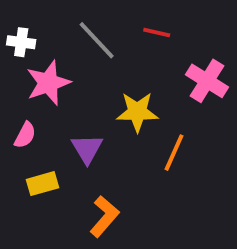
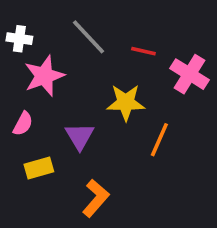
red line: (157, 33) -> (143, 51), moved

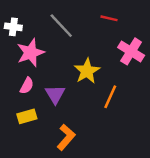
red line: (143, 51) -> (109, 18), moved
yellow star: (126, 102) -> (87, 71), turned -30
pink semicircle: (23, 124) -> (27, 86), moved

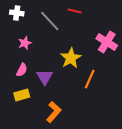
red line: (109, 18) -> (75, 11), moved
white cross: (13, 27) -> (17, 13), moved
pink star: (31, 53) -> (25, 43), size x0.6

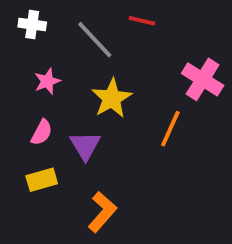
yellow star: (71, 58) -> (112, 98), moved
orange line: (90, 79) -> (170, 129), moved

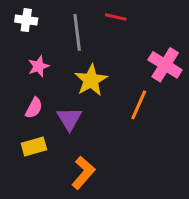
gray line: (95, 40) -> (77, 32), turned 36

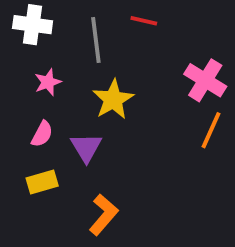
white cross: (26, 20) -> (33, 25), size x1.4
orange line: (139, 105) -> (211, 130), moved

